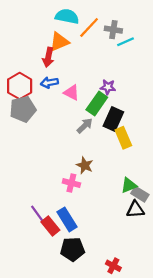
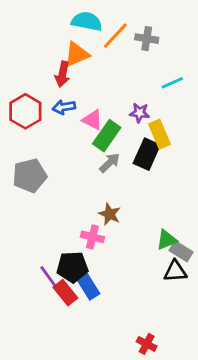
cyan line: (125, 42) -> (172, 83), moved
green rectangle: (97, 104) -> (107, 136), moved
gray pentagon: (23, 109) -> (30, 176), moved
yellow rectangle: (123, 138) -> (160, 134), moved
black pentagon: (73, 249) -> (72, 267), moved

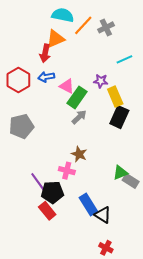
gray cross: (147, 39) -> (106, 27), turned -35
black rectangle: (147, 154) -> (119, 117), moved
black triangle: (175, 271) -> (103, 215), moved, turned 36
purple line: (50, 278) -> (38, 182), moved
blue rectangle: (87, 284) -> (88, 205), moved

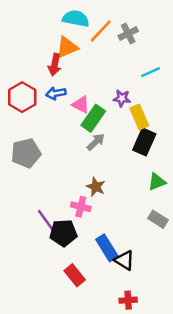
green triangle: (120, 173) -> (157, 182), moved
red rectangle: (47, 211) -> (75, 275), moved
red cross: (106, 248) -> (128, 300), turned -32

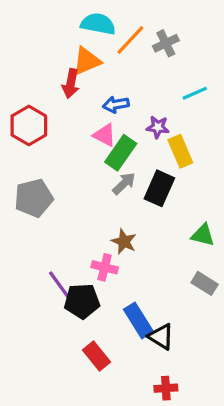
blue arrow: (56, 93) -> (116, 105), moved
black rectangle: (144, 142) -> (159, 188), moved
green triangle: (157, 182) -> (203, 235), turned 36

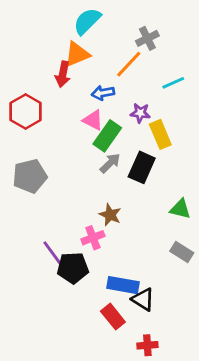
cyan semicircle: (98, 24) -> (87, 21), turned -56
orange line: (130, 40) -> (129, 64), moved
pink cross: (105, 267) -> (93, 238), turned -35
blue rectangle: (138, 320) -> (123, 285), turned -48
red rectangle: (97, 356) -> (113, 317), moved

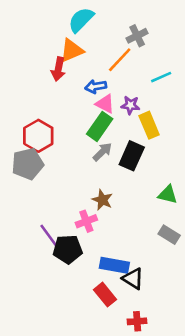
red hexagon: (26, 112) -> (38, 136), moved
pink triangle: (93, 120) -> (105, 104), moved

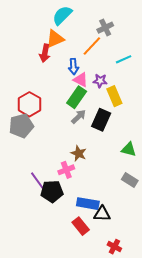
blue arrow: (96, 86) -> (73, 66), turned -84
black triangle: (133, 279) -> (102, 214), turned -30
red cross: (137, 321) -> (114, 247), moved, turned 32

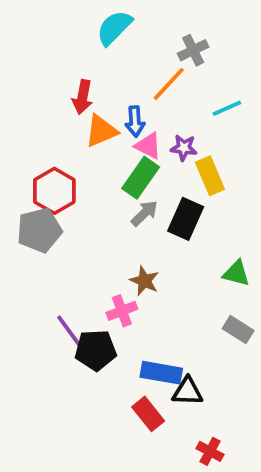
orange triangle: (55, 39) -> (101, 131), moved

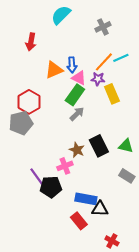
orange line: (169, 84) -> (104, 62), moved
red arrow: (83, 97) -> (31, 42), moved
black rectangle: (186, 219) -> (99, 146), moved, turned -50

